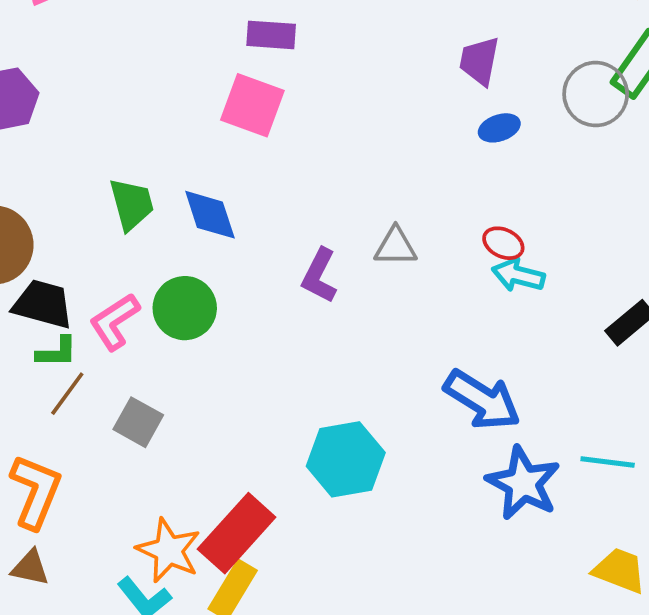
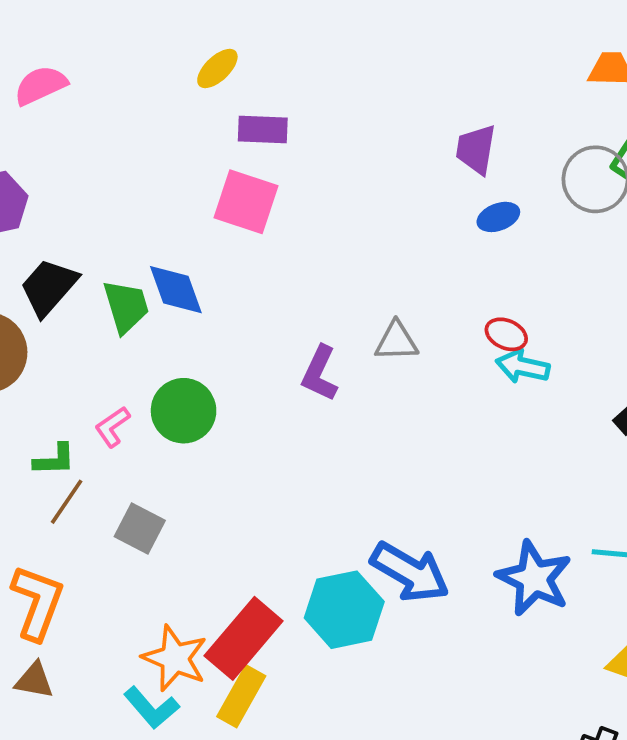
blue diamond: (210, 215) -> (176, 290), moved
black trapezoid: (43, 304) -> (49, 287), moved, turned -62
pink L-shape: (115, 322) -> (112, 427), size x0.7
blue arrow: (482, 400) -> (410, 572), moved
cyan hexagon: (346, 459) -> (344, 610), moved

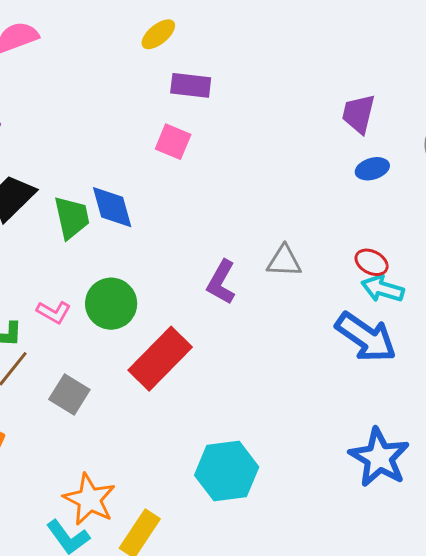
pink square: (246, 202) -> (173, 142), size x0.7
pink L-shape: (112, 427) -> (54, 312), turned -120
blue arrow: (410, 572) -> (366, 337), moved
red rectangle: (244, 638) -> (160, 359), moved

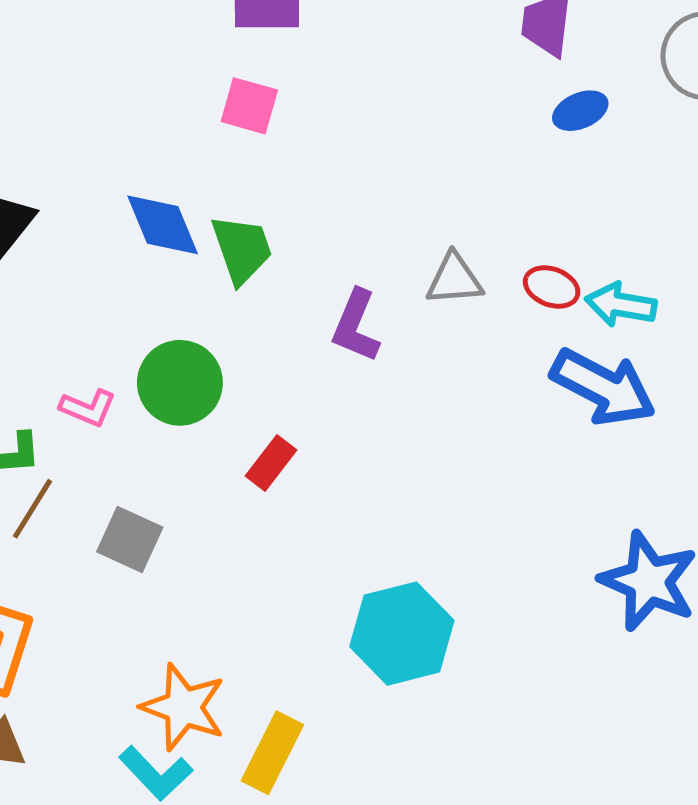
green trapezoid: (72, 218) -> (242, 249), moved
red ellipse: (372, 262) -> (552, 287), moved
red rectangle: (160, 359) -> (271, 463), size x0.5

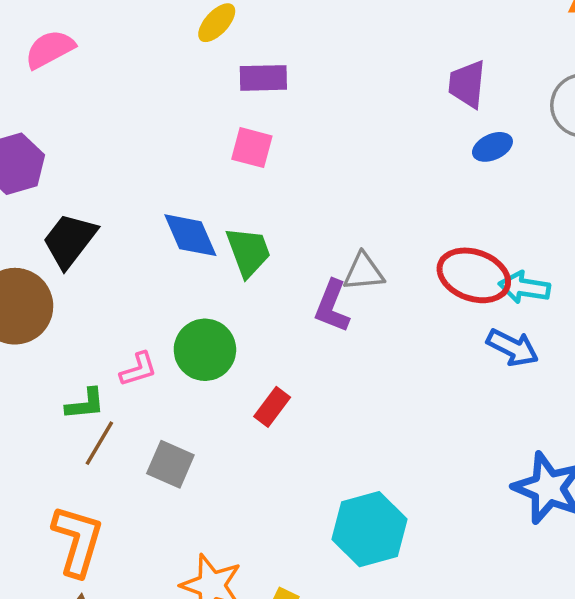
gray triangle: (454, 279) -> (364, 272), moved
red ellipse: (552, 287) -> (474, 275), size x1.8
blue arrow: (603, 387) -> (513, 348), size x0.7
pink L-shape: (88, 408) -> (138, 369), turned -39

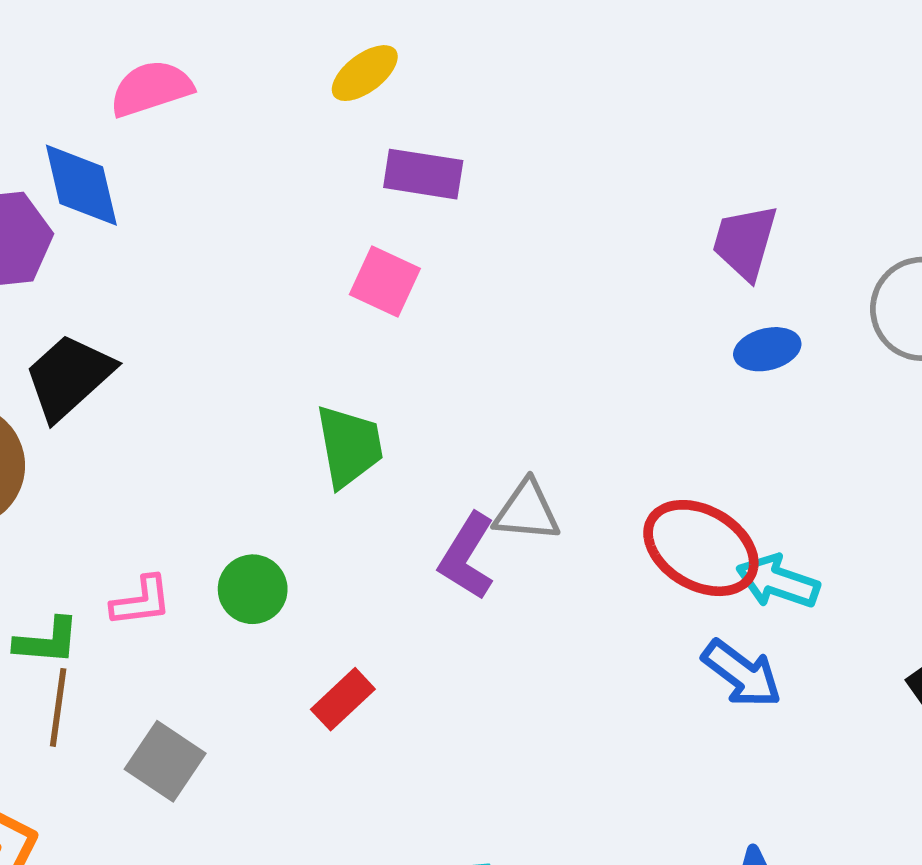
pink semicircle: (50, 49) -> (151, 88), moved
blue diamond: (190, 235) -> (81, 185), moved
green circle: (205, 350) -> (253, 589), size x0.7
brown line: (99, 443) -> (58, 707), turned -33

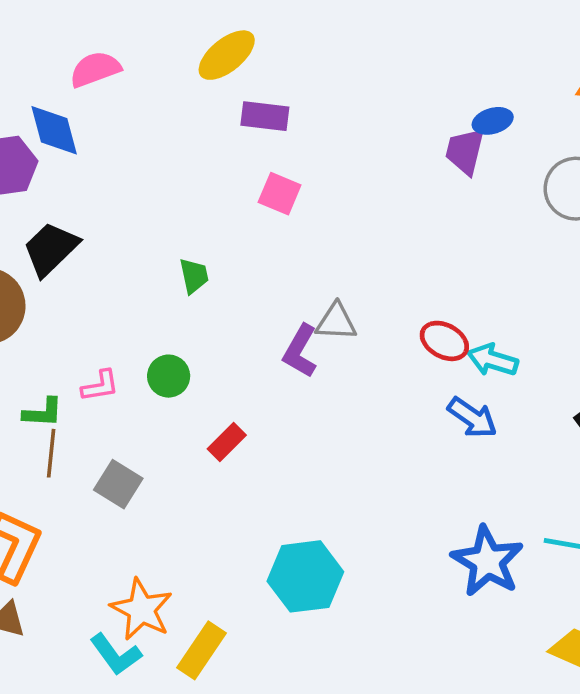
yellow ellipse: (365, 73) -> (227, 55), size x1.4
pink square: (385, 281) -> (280, 194), moved
blue ellipse: (767, 349) -> (493, 121), moved
green trapezoid: (349, 446) -> (194, 276), moved, size x0.7
red ellipse: (701, 548) -> (444, 341), size x0.7

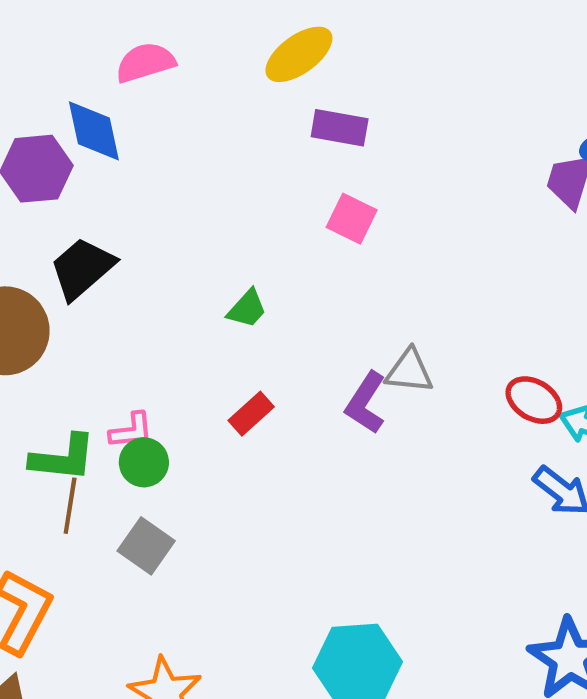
green trapezoid: (194, 276) -> (247, 309), turned 51
green circle: (169, 376) -> (144, 462), moved
green L-shape: (43, 413) -> (63, 458), size x1.4
red rectangle: (227, 442) -> (251, 414), moved

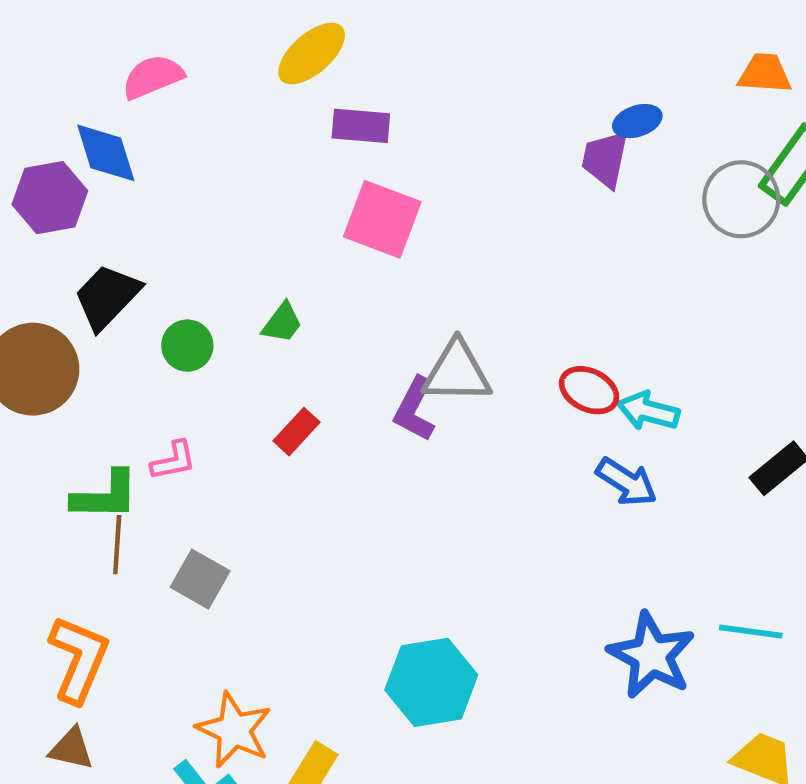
pink square: (352, 219) -> (382, 219), size x1.5
gray triangle: (409, 371) -> (457, 372), size x1.4
green circle: (144, 462) -> (187, 346), moved

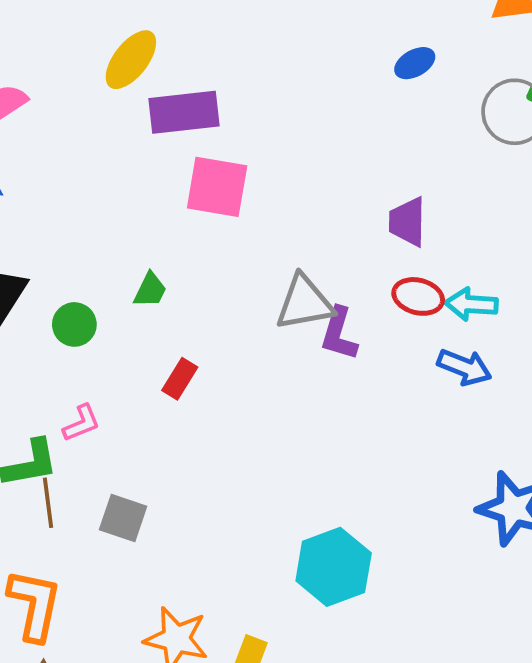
purple rectangle: (361, 126) -> (184, 112), size x1.4
purple trapezoid: (605, 159) -> (407, 222), moved
purple L-shape: (415, 409) -> (339, 334), moved

